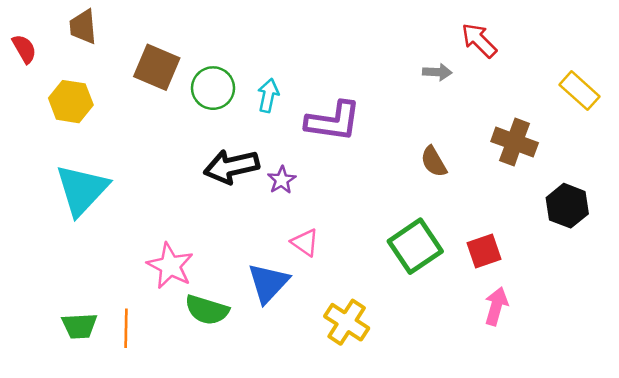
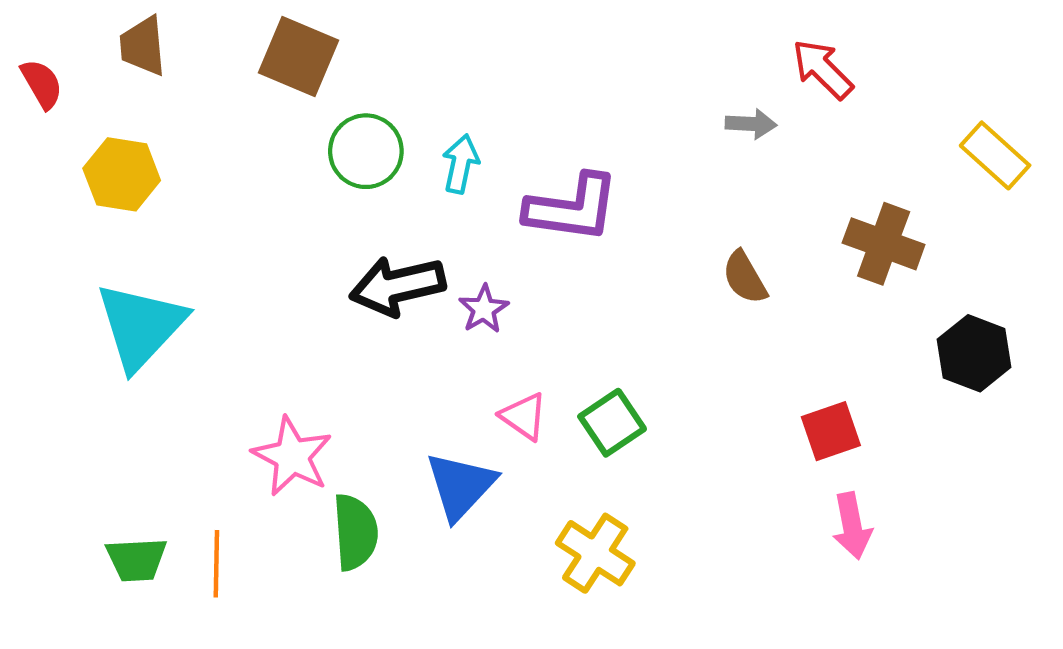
brown square: (157, 67) -> (299, 57), moved
green square: (415, 246) -> (612, 423), moved, size x0.7
pink arrow: (496, 306) -> (852, 526), turned 153
green semicircle: (207, 310) -> (355, 532), turned -111

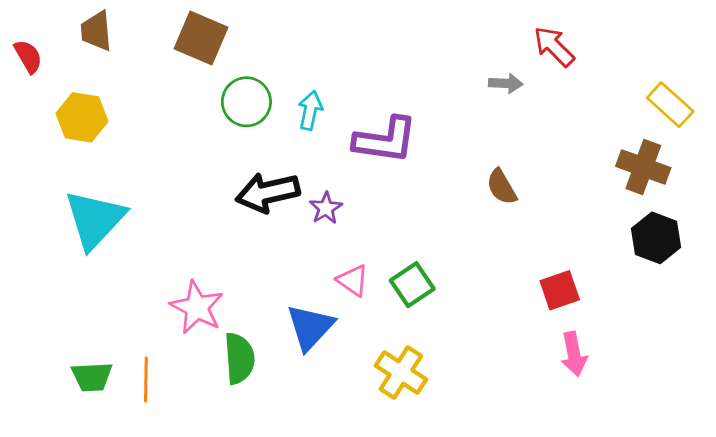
brown cross: (884, 244) -> (643, 167), moved

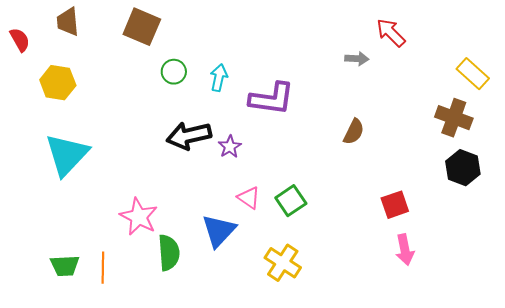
green circle: (246, 102) -> (174, 72), size x0.7
brown semicircle: (502, 187) -> (354, 132), turned -124

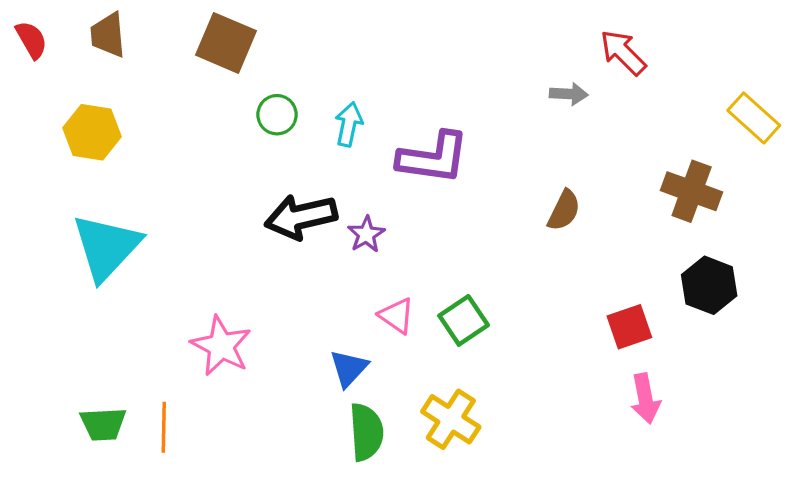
red semicircle: (20, 40) -> (31, 40), moved
brown cross: (454, 118) -> (692, 191), moved
black hexagon: (463, 168) -> (709, 285), moved
blue triangle: (219, 231) -> (349, 368), size x0.7
green semicircle: (169, 253) -> (366, 432), moved

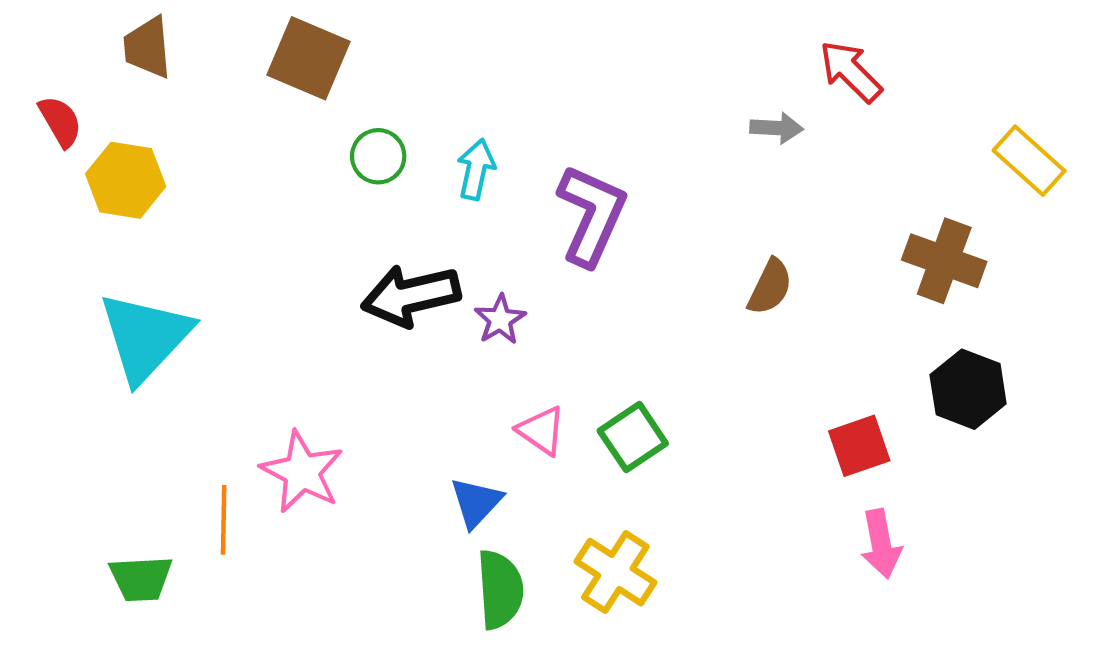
red semicircle: (31, 40) -> (60, 121), moved
purple L-shape: (433, 158) -> (591, 215), turned -74
orange line: (164, 427) -> (224, 520), moved

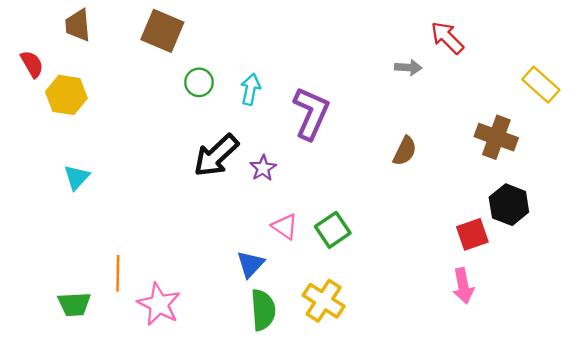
black arrow: (411, 296) -> (216, 156), turned -30
cyan triangle: (145, 337) -> (77, 177), size x0.5
red square: (859, 446) -> (472, 234), moved
pink star: (302, 472) -> (159, 304), moved

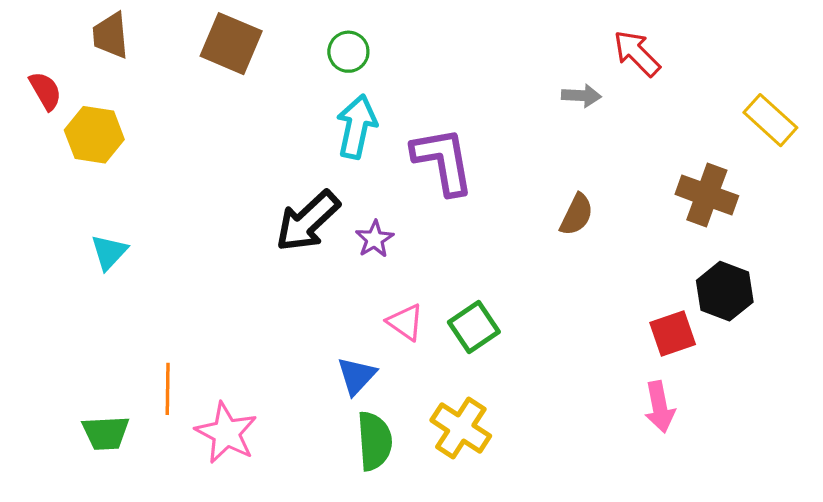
green circle: (199, 82) -> (348, 52), moved
cyan arrow: (250, 89) -> (357, 127), size x1.4
purple L-shape: (311, 113) -> (443, 161), turned -34

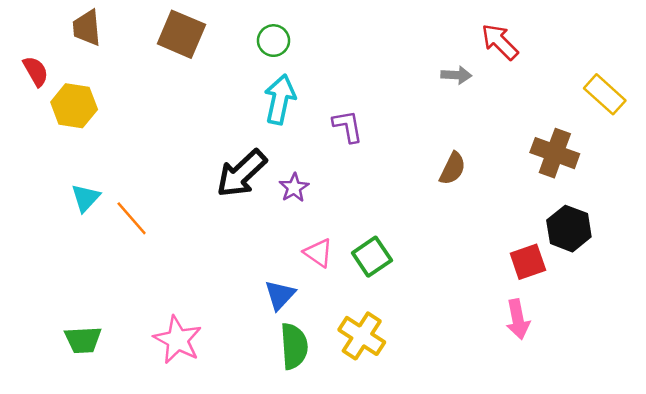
purple L-shape: (443, 161) -> (348, 126), size x0.6
orange line: (168, 389) -> (132, 218), moved, turned -42

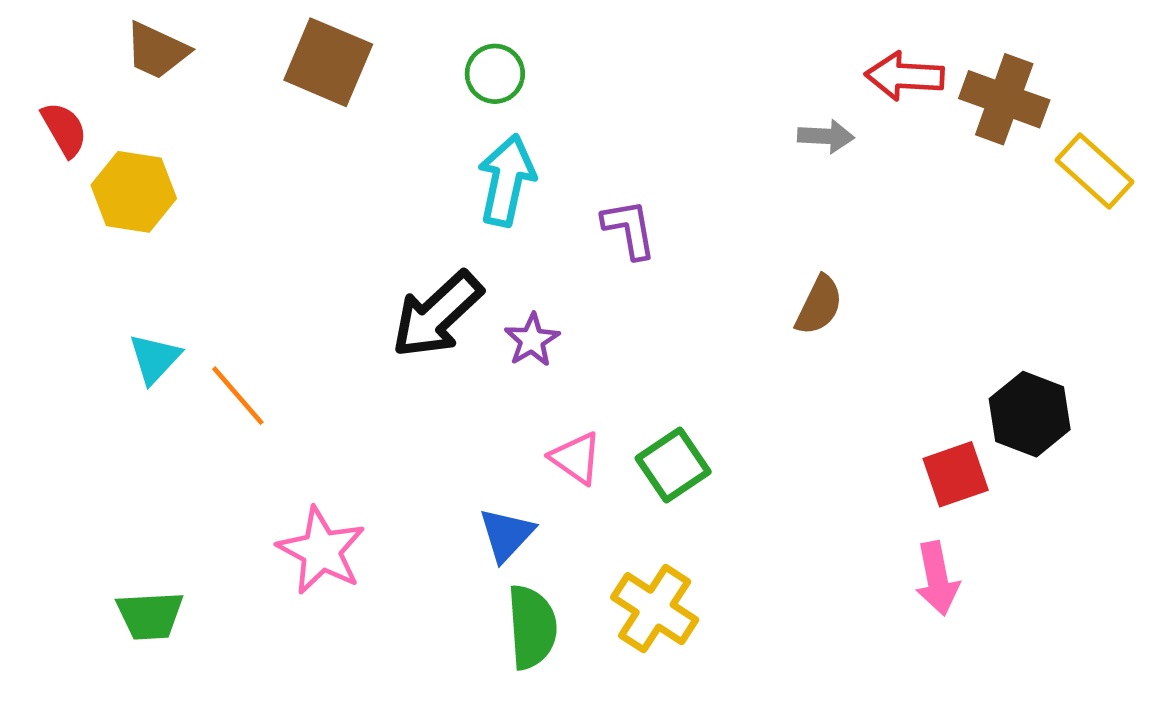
brown trapezoid: (87, 28) -> (157, 51), turned -60
red arrow: (500, 42) -> (905, 76), turned -42
brown cross: (555, 153) -> (1004, 99), moved
pink star: (178, 340) -> (321, 551), moved

